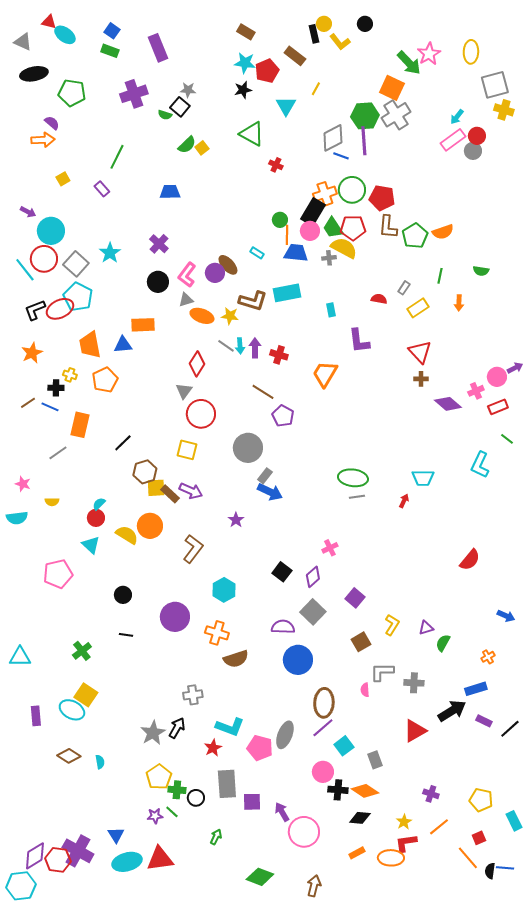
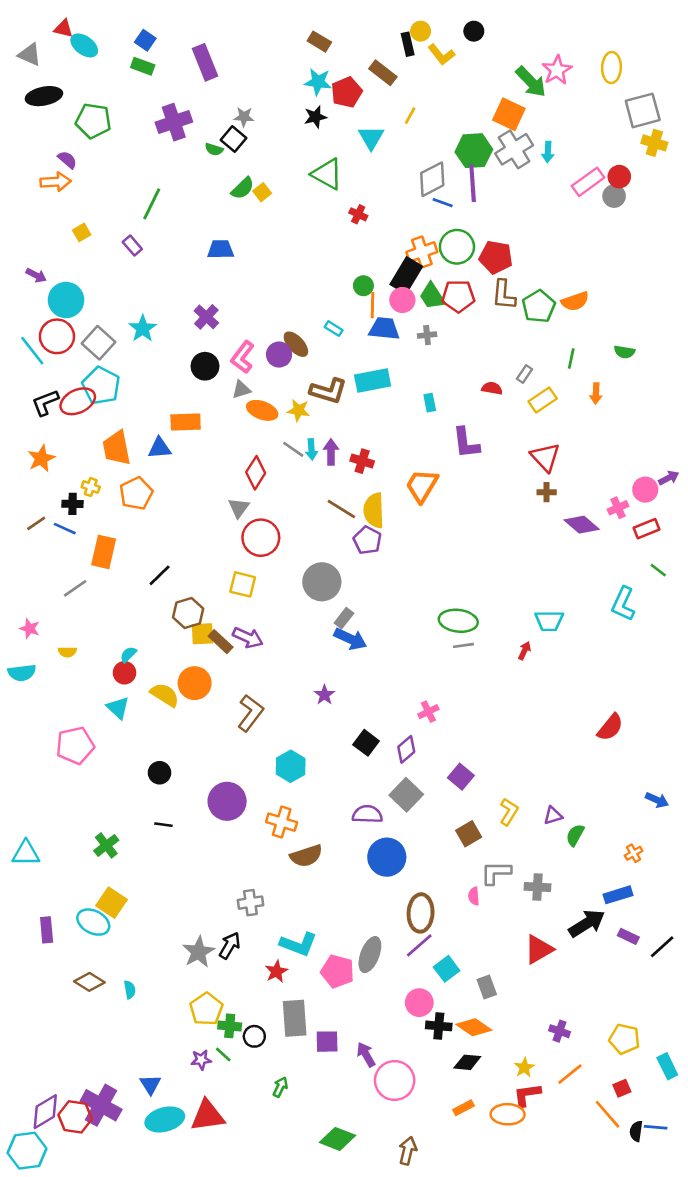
cyan arrow: (457, 117) -> (548, 152), moved, turned -35
yellow semicircle: (344, 248) -> (374, 510), moved, turned -120
purple star: (236, 520) -> (324, 695), moved

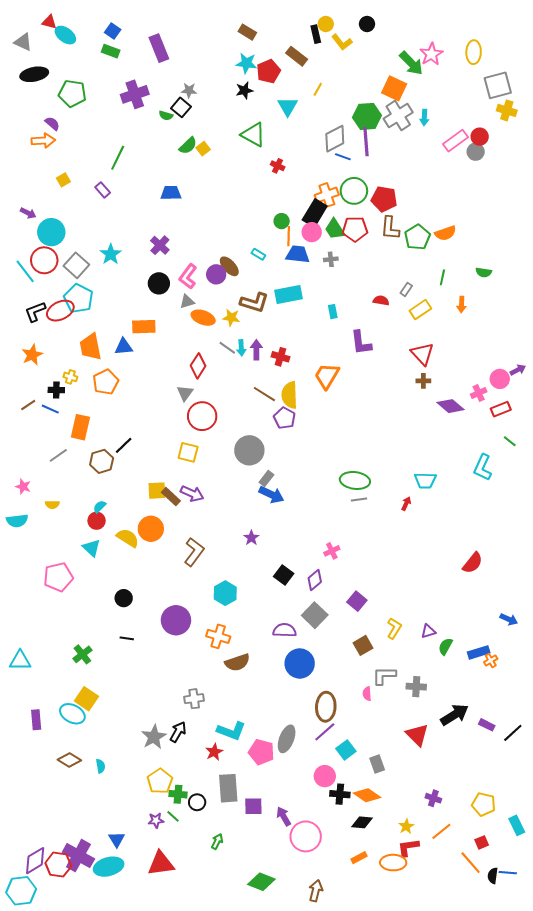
brown hexagon: (188, 613) -> (102, 461), moved
blue rectangle: (618, 895) -> (479, 652), moved
red triangle: (539, 949) -> (417, 735), turned -45
cyan ellipse: (165, 1119) -> (109, 867), moved

